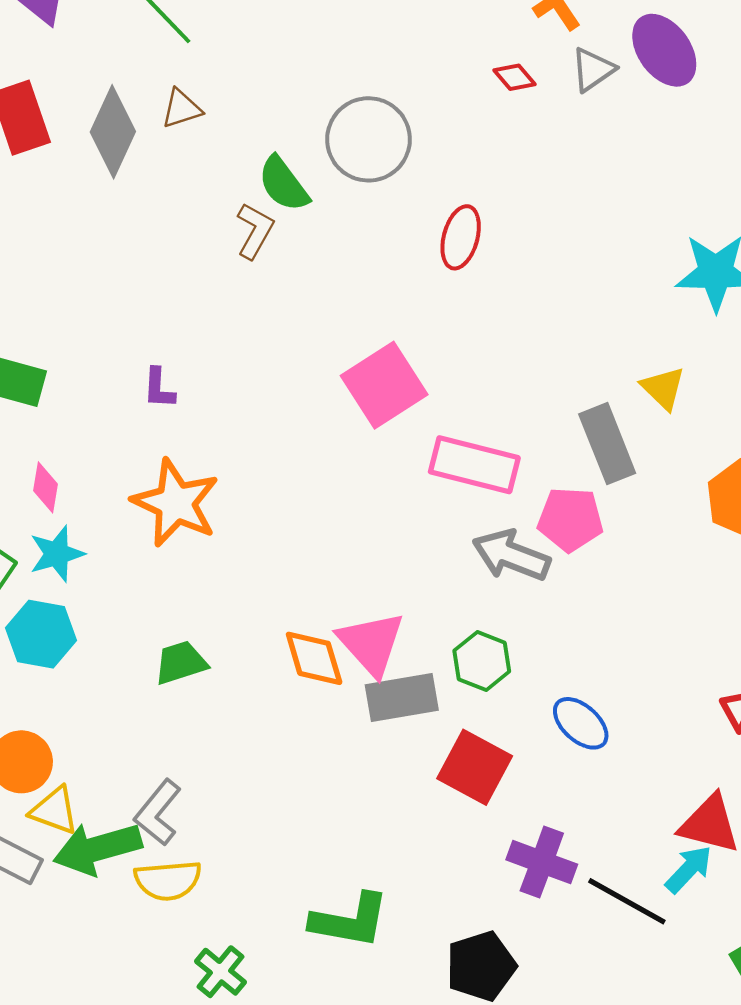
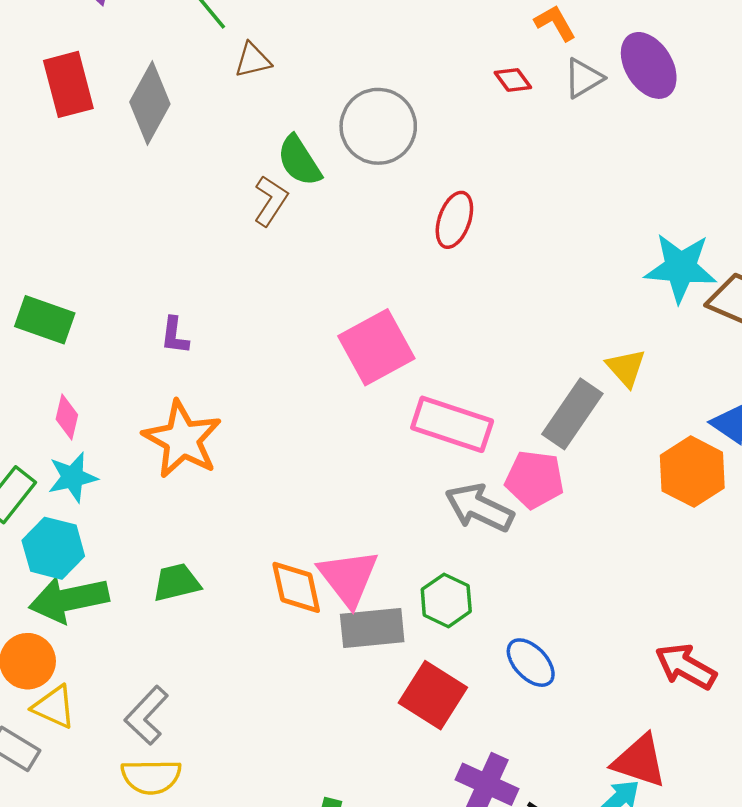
brown triangle: (182, 109) -> (253, 60), moved
gray rectangle: (607, 444) -> (572, 414), turned 52
green arrow: (97, 849) -> (69, 599), moved

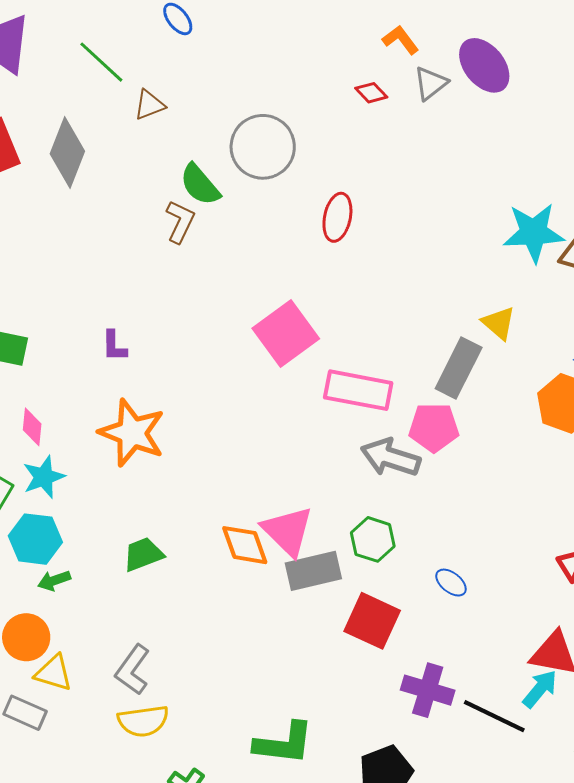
green arrow: (69, 599) -> (54, 580), size x0.5
blue ellipse: (531, 663) -> (451, 583), size x0.7

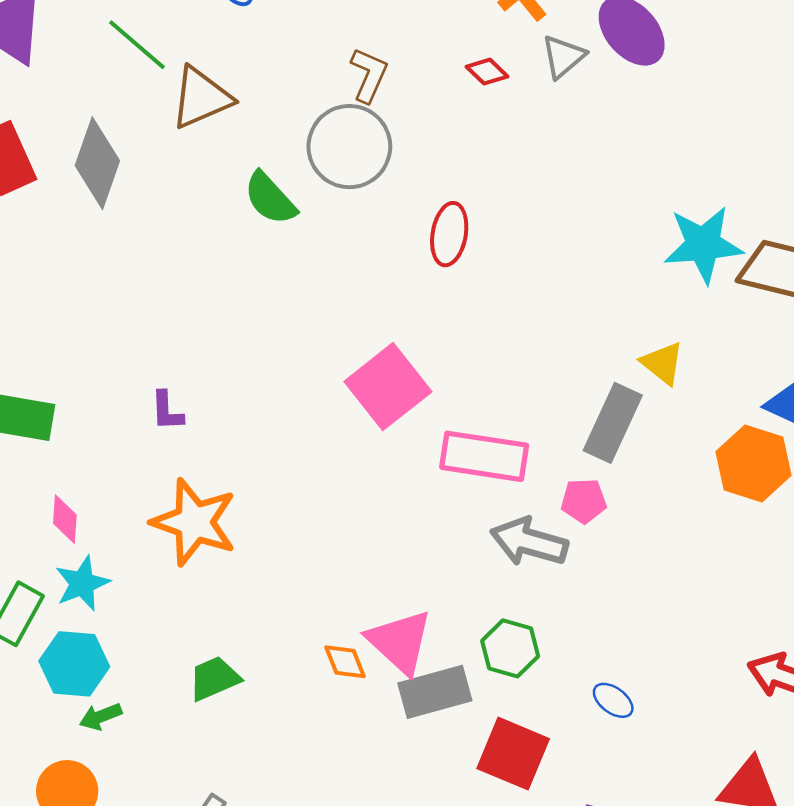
brown triangle: (149, 105) -> (201, 98), size x1.6
brown L-shape: (180, 222) -> (369, 75), moved
pink pentagon: (434, 427) -> (584, 501), size x0.7
orange diamond: (245, 545) -> (345, 662), size x0.7

